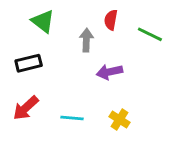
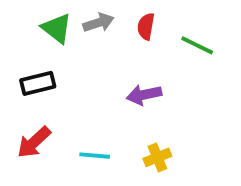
gray arrow: (86, 40) -> (98, 23), moved, turned 70
yellow cross: (120, 119) -> (157, 157), turned 36

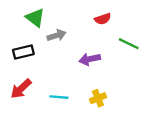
gray arrow: (98, 23) -> (57, 35), moved
red semicircle: (146, 26) -> (103, 19), moved, turned -119
green line: (197, 45) -> (129, 44), moved

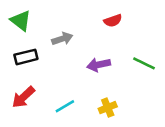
green triangle: (35, 18) -> (21, 21), moved
green line: (129, 44) -> (144, 63), moved
cyan line: (59, 97) -> (65, 106), turned -36

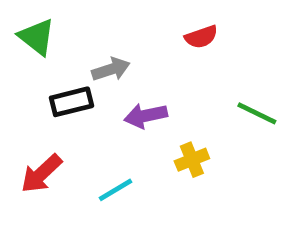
black rectangle: (26, 57) -> (71, 102), moved
purple arrow: (99, 65) -> (146, 116), moved
yellow cross: (108, 108) -> (192, 160), moved

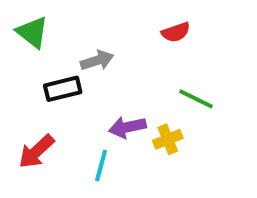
green line: (257, 113) -> (196, 99), moved
purple arrow: (146, 116) -> (127, 127), moved
cyan line: (116, 190) -> (101, 166), turned -44

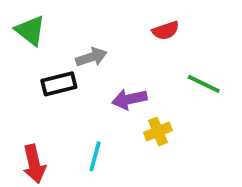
green line: (196, 99) -> (204, 84), moved
purple arrow: (127, 127) -> (129, 99), moved
red arrow: (36, 151) -> (34, 164), moved, turned -60

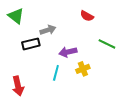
red semicircle: (166, 30) -> (87, 16), turned 48
cyan line: (95, 156) -> (56, 73), moved

